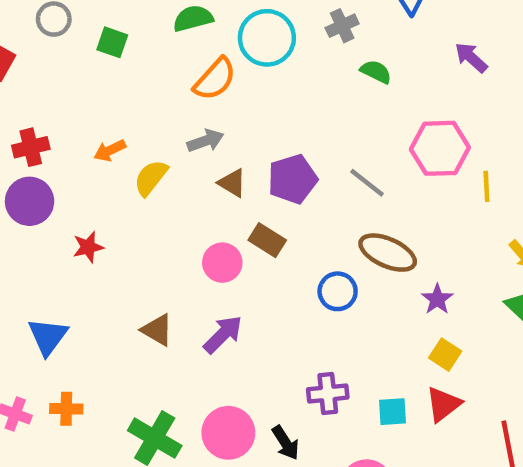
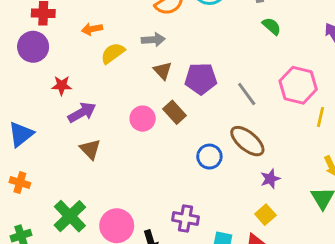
purple arrow: (223, 334) -> (82, 112), moved

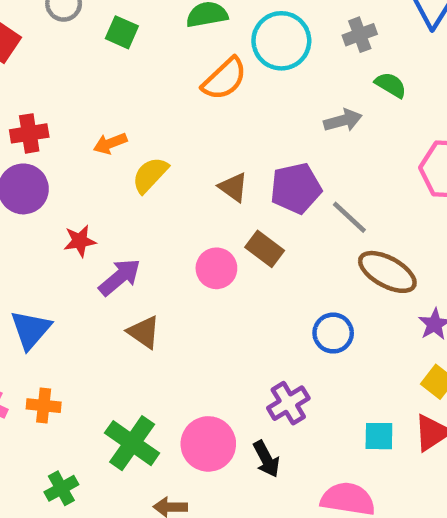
gray arrow: (153, 40) -> (343, 120), moved
gray line: (247, 94) -> (349, 217), moved
blue circle: (209, 157) -> (333, 333), moved
purple cross: (186, 218) -> (288, 403), moved, turned -30

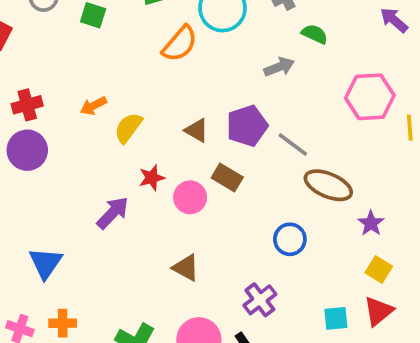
red star: (80, 241) -> (152, 178), moved
brown triangle: (144, 332) -> (186, 268), moved

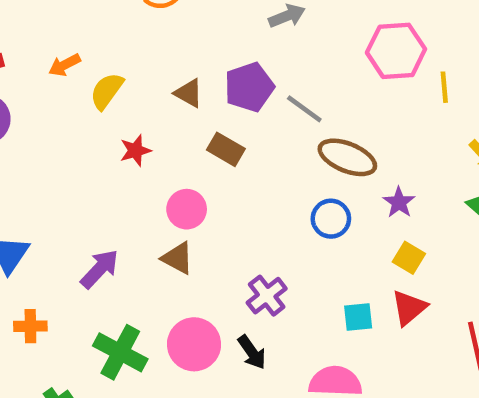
pink circle: (190, 197) -> (187, 209), moved
purple arrow: (113, 213) -> (100, 269), moved
blue circle: (290, 239) -> (331, 219), moved

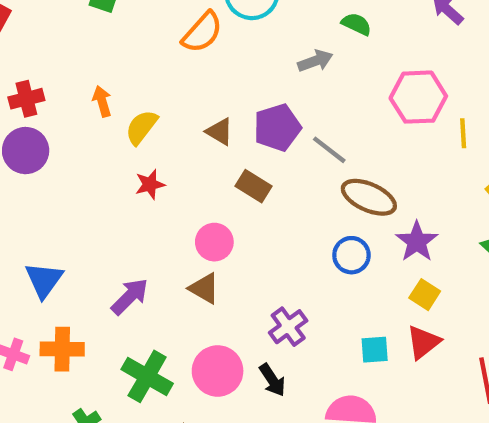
orange arrow: (64, 65) -> (102, 101), turned 100
red star: (135, 150) -> (150, 184), moved
purple star: (399, 202) -> (417, 242), size x1.4
orange cross: (30, 326) -> (62, 349), size x1.4

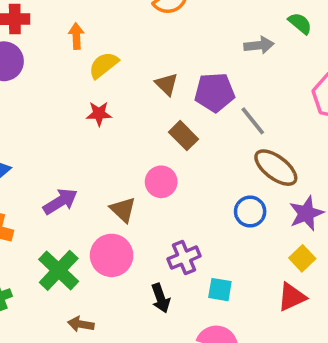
pink circle: (214, 242) -> (161, 182), moved
cyan square: (375, 350) -> (220, 290), moved
pink circle: (218, 371) -> (112, 255), moved

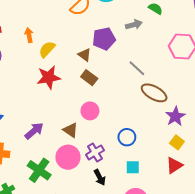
purple pentagon: (215, 92) -> (104, 39), moved
red star: (99, 114) -> (49, 77), size x1.6
brown rectangle: (184, 136) -> (89, 78), moved
blue circle: (250, 212) -> (127, 137), moved
purple cross: (184, 258) -> (95, 152), moved

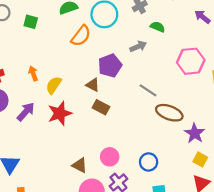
pink circle: (90, 111) -> (110, 157), moved
brown triangle: (71, 130) -> (80, 165), moved
purple arrow: (34, 131) -> (26, 112), moved

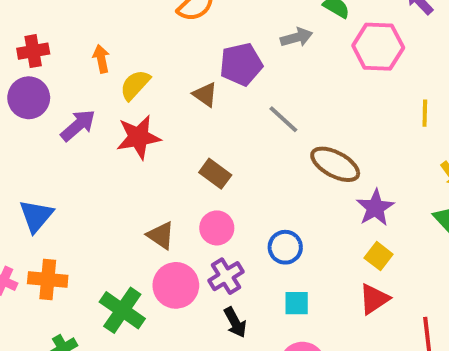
pink hexagon: (191, 61) -> (378, 47), moved
gray line: (148, 90) -> (283, 119), moved
brown rectangle: (101, 107) -> (215, 174), moved

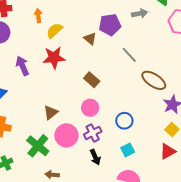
purple arrow: (78, 125) -> (22, 66), moved, turned -78
brown triangle: (161, 235) -> (51, 112), moved, turned 42
cyan square: (297, 303) -> (128, 150), turned -32

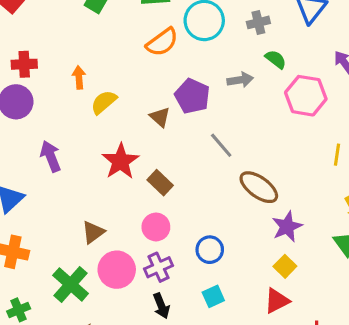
purple pentagon: (110, 25) -> (192, 96), turned 30
red star: (54, 58) -> (121, 161), moved, turned -30

